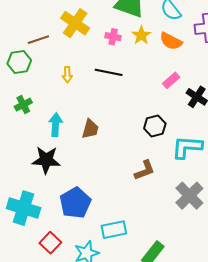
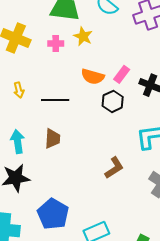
orange semicircle: (171, 41) -> (93, 77), moved
black line: (109, 72) -> (55, 100), moved
black hexagon: (155, 126) -> (113, 101), moved

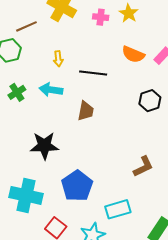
black hexagon: (113, 101) -> (150, 101), moved
cyan arrow: (18, 141) -> (51, 90), moved, turned -80
brown L-shape: (114, 168) -> (143, 166), moved

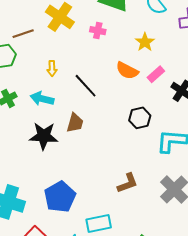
yellow star: (129, 13) -> (145, 42), moved
black line: (93, 73) -> (86, 86), turned 36
black star: (44, 146) -> (44, 136), moved

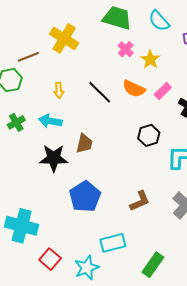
pink cross: (98, 31) -> (126, 49), moved, turned 35
black line: (86, 86) -> (100, 92), moved
blue pentagon: (60, 197) -> (85, 197), moved

